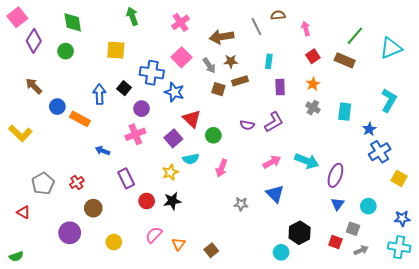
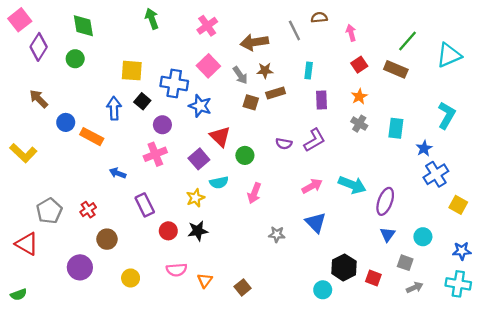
yellow square: (116, 50) -> (132, 71), moved
red triangle: (23, 212) -> (27, 244), size x1.5
pink semicircle: (154, 235) -> (177, 270), turned -138
red square: (335, 242) -> (373, 278), moved

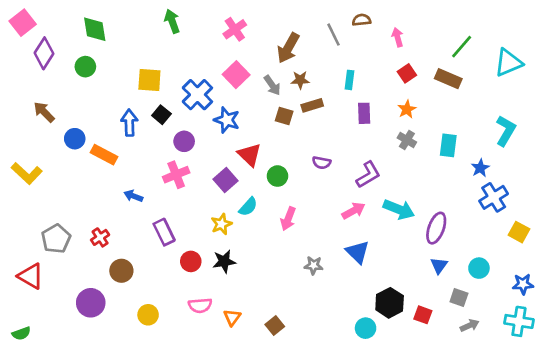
brown arrow: (254, 42) -> (288, 48), turned -52
blue cross: (174, 84) -> (197, 95), turned 36
purple L-shape: (314, 140) -> (368, 175), moved
cyan semicircle: (219, 183) -> (248, 207), turned -36

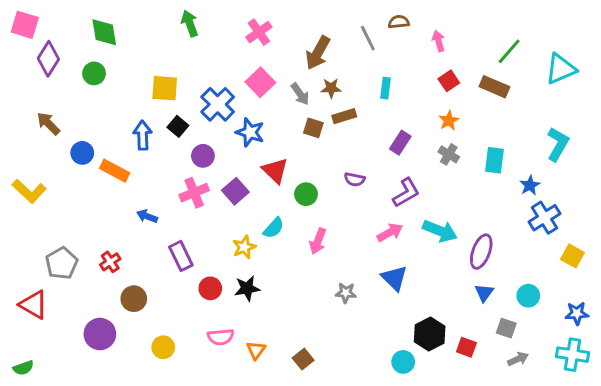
pink square: (23, 23) -> (25, 25), turned -35
purple rectangle: (364, 113) -> (400, 143), moved, turned 35
purple square: (225, 180) -> (235, 191), moved

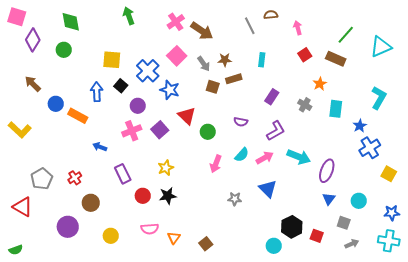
brown arrow: (318, 53) -> (202, 31), moved, turned -85
orange star: (449, 121) -> (320, 84), moved
cyan semicircle: (274, 228) -> (242, 155), moved

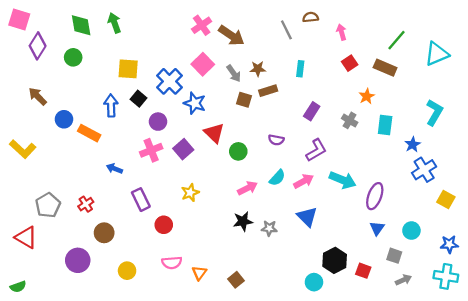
green arrow: (129, 16) -> (114, 23), moved
pink arrow: (216, 164) -> (247, 188), turned -138
black star: (168, 196) -> (243, 221), moved

